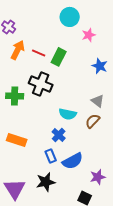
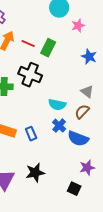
blue cross: (59, 135) -> (59, 126), moved
blue rectangle: (51, 156) -> (31, 134), moved
blue semicircle: (73, 161) -> (78, 139), moved, turned 50

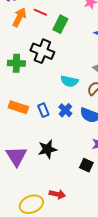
red line: (28, 44) -> (40, 12), moved
blue cross: (59, 126) -> (65, 110), moved

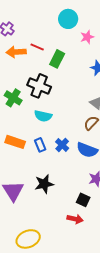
orange arrow: (19, 17) -> (16, 52), turned -120
green cross: (16, 63) -> (13, 98), turned 30
cyan semicircle: (69, 81) -> (43, 116), moved
red arrow: (57, 194) -> (75, 219), moved

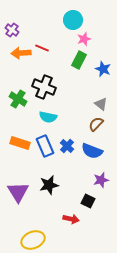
pink star: (87, 37) -> (84, 39), moved
green rectangle: (57, 59) -> (79, 60), moved
blue rectangle: (40, 145) -> (45, 146), size x1.5
red arrow: (75, 219) -> (71, 219), moved

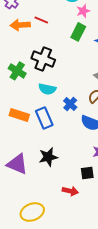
blue cross: (67, 146) -> (70, 104), moved
purple triangle: (18, 192) -> (17, 164), turned -35
black square: (88, 201) -> (87, 173), turned -32

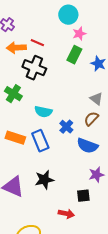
black cross: (43, 59) -> (34, 68), moved

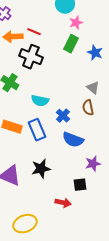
brown semicircle: (91, 119) -> (88, 108), turned -56
blue semicircle: (87, 146) -> (73, 140), moved

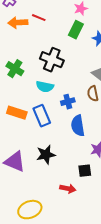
black cross: (31, 57) -> (52, 60), moved
blue cross: (63, 116) -> (68, 102), turned 32
blue semicircle: (73, 140) -> (78, 126), turned 60

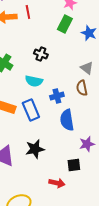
red line: (39, 18) -> (28, 12), turned 56
black cross: (52, 60) -> (41, 54), size x0.6

